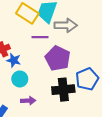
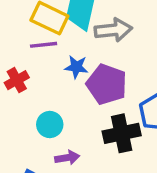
purple line: (40, 37) -> (44, 45), moved
blue star: (14, 60) -> (76, 67), moved

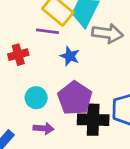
purple pentagon: (107, 84) -> (75, 98), moved

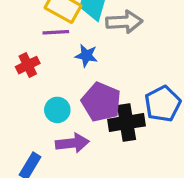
purple arrow: (44, 128) -> (72, 143), size x1.4

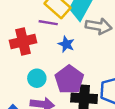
red cross: (28, 65) -> (23, 41), size x1.5

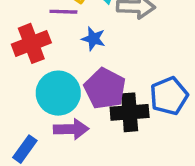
cyan circle: (37, 78) -> (58, 93), size x1.6

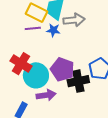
blue star: (93, 39) -> (53, 30), moved
red cross: (31, 43) -> (21, 64), moved, turned -30

